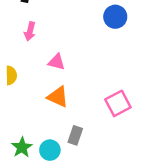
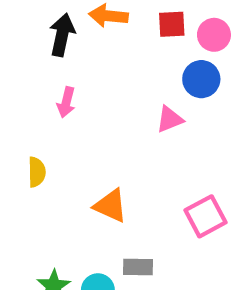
pink triangle: (57, 62) -> (170, 119), moved, turned -36
gray rectangle: (75, 135) -> (138, 267), turned 72

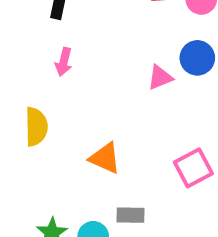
blue circle: (201, 79) -> (197, 58), moved
yellow semicircle: (37, 172) -> (36, 127), size x1.4

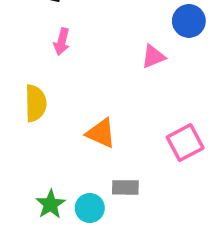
blue circle: (197, 58) -> (189, 21), moved

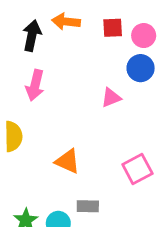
pink arrow: (62, 42) -> (35, 85), size x1.4

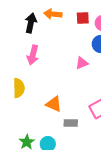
gray rectangle: (88, 206) -> (71, 123), moved

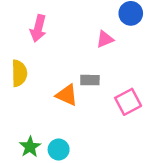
gray rectangle: (71, 123) -> (90, 80), moved

